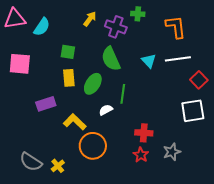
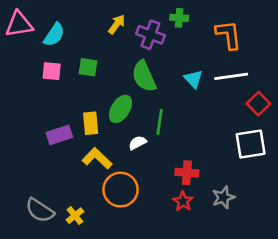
pink square: (20, 64) -> (52, 71), moved, size x0.7
yellow rectangle: (69, 78) -> (91, 123), moved

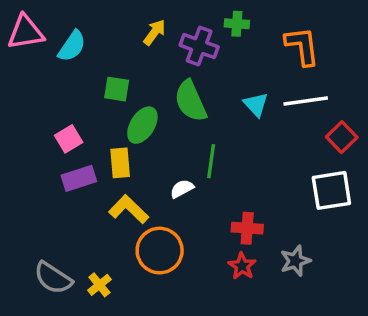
pink square: (52, 71) -> (69, 139), moved, turned -36
green ellipse: (121, 109) -> (142, 125), moved

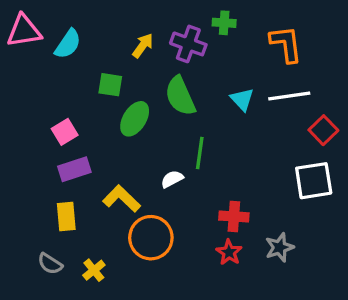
yellow arrow: (154, 32) -> (143, 46), moved
yellow rectangle: (120, 163) -> (66, 216), moved
gray semicircle: (53, 278) -> (50, 264), size x0.7

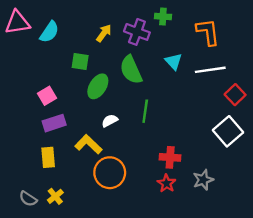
cyan triangle: (242, 99) -> (174, 62), moved
white semicircle: (172, 179) -> (110, 121), moved
white square: (314, 181) -> (228, 131), turned -32
gray semicircle: (50, 264) -> (28, 199), moved
yellow cross: (94, 270) -> (55, 196), moved

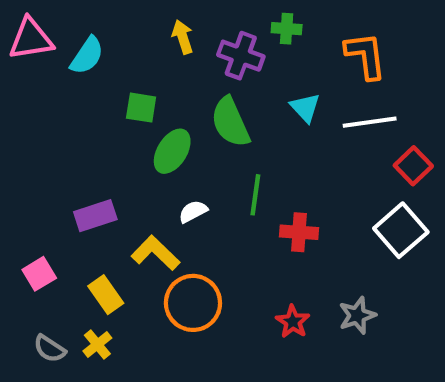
yellow arrow: (104, 33) -> (183, 37), moved, turned -54
pink square: (47, 96) -> (39, 274), moved
yellow rectangle: (48, 157) -> (106, 295), moved, turned -30
red cross: (170, 157) -> (299, 232), moved

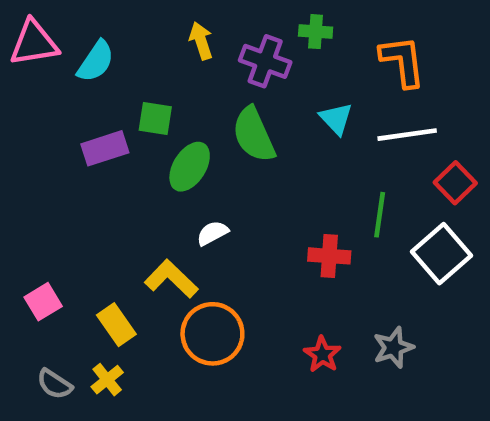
green line: (255, 195) -> (380, 215), moved
purple rectangle: (95, 216) -> (105, 148), moved

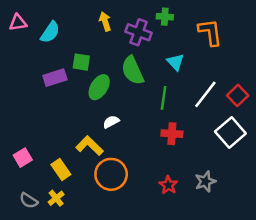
pink triangle: (34, 43) -> (18, 23), size x0.7
white line: (407, 135) -> (205, 94), moved, turned -44
green line: (380, 215) -> (164, 98), moved

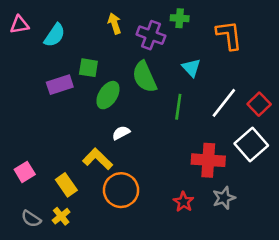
red cross: (172, 134) -> (208, 160), moved, size x1.4

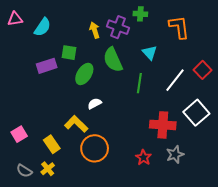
yellow arrow: (114, 23) -> (95, 30), moved
red square: (259, 104) -> (203, 70), moved

